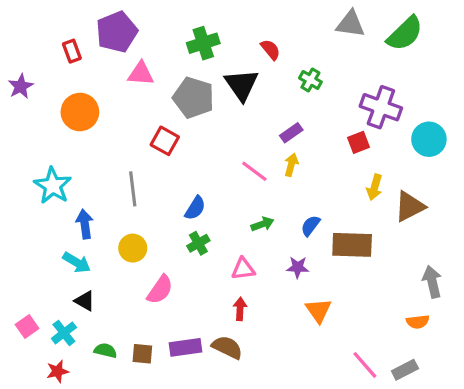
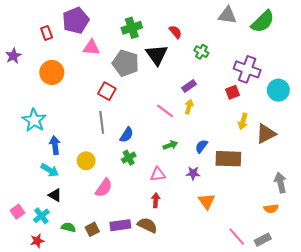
gray line: (133, 189) -> (102, 122), moved
brown square: (142, 354) -> (92, 229), turned -32

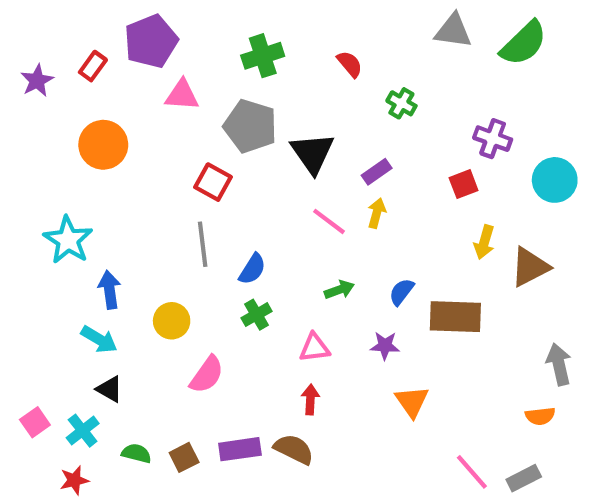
red rectangle: (47, 33) -> (93, 66), turned 56
black triangle: (157, 55) -> (312, 153), moved
purple star: (13, 56) -> (37, 81), moved
purple cross: (247, 69) -> (493, 139), size x0.7

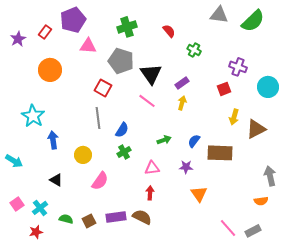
pink line: (329, 221) -> (147, 101), moved
cyan arrow: (99, 339) -> (14, 161), moved
black triangle: (109, 389) -> (56, 180), moved

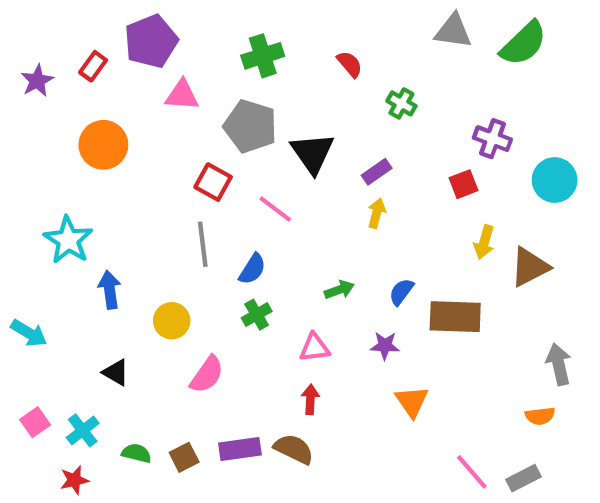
pink line: (147, 101) -> (275, 209), moved

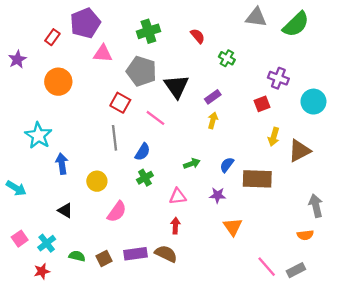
purple star: (37, 81) -> (17, 59), moved

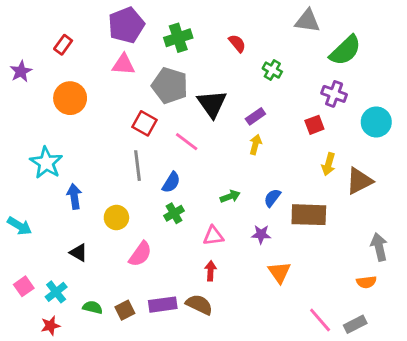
purple pentagon: (85, 23) -> (126, 25), moved
green semicircle: (296, 24) -> (345, 50), moved

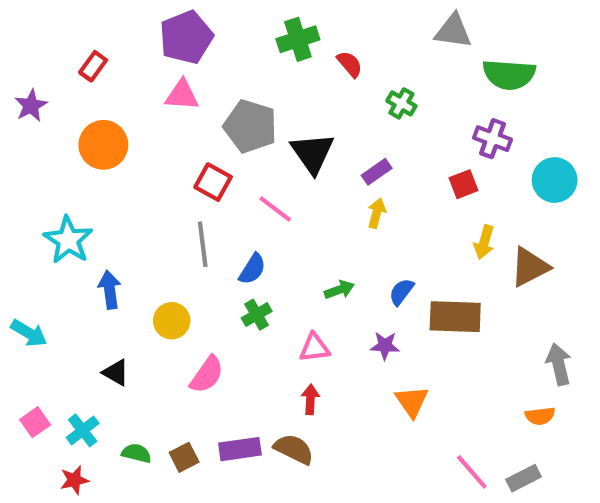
green cross: (178, 38) -> (298, 39), moved
green semicircle: (345, 50) -> (509, 74), turned 48

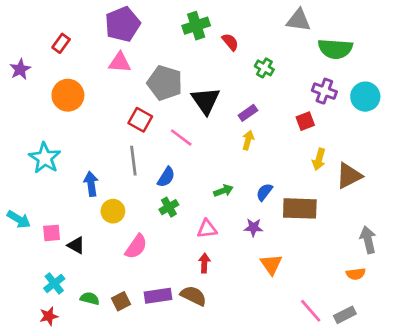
cyan circle: (555, 180) -> (365, 97), moved
blue arrow: (110, 290) -> (91, 184), moved
pink square: (35, 422) -> (52, 233), moved, turned 30

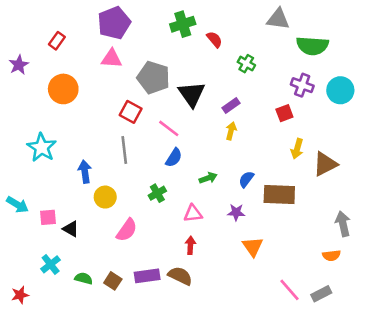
blue semicircle: (166, 177) -> (174, 158), moved
brown square: (121, 301) -> (113, 281), turned -30
red star: (49, 316) -> (20, 295), moved

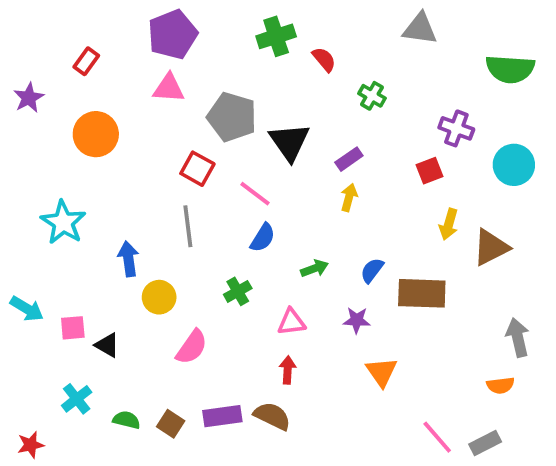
green semicircle: (312, 46) -> (510, 69), moved
cyan circle: (340, 90) -> (514, 165), moved

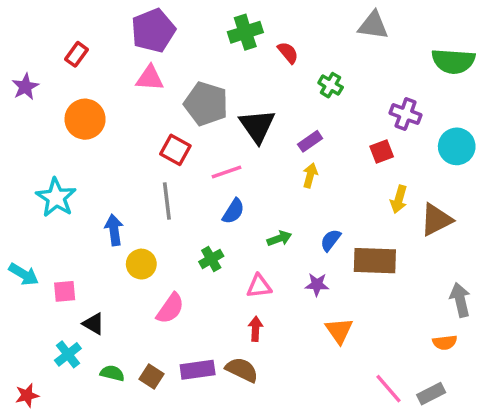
pink line: (255, 194) -> (227, 172), turned -56
black triangle: (107, 345) -> (94, 324), moved

